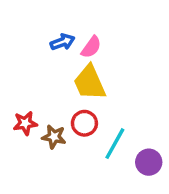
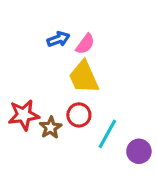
red star: (25, 123) -> (24, 115), size x1.4
brown star: (54, 137) -> (51, 128), turned 30

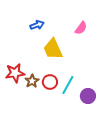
pink semicircle: (85, 44) -> (81, 28), moved
red circle: (79, 115) -> (50, 82), moved

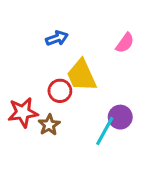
red circle: (50, 82) -> (60, 91), moved
purple circle: (88, 96) -> (120, 117), moved

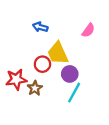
blue arrow: (57, 38) -> (40, 27), turned -144
purple circle: (120, 117) -> (70, 74), moved

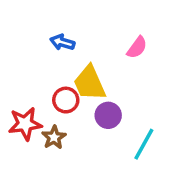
cyan line: (74, 93) -> (144, 144), moved

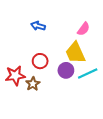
yellow trapezoid: (90, 83) -> (75, 53), moved
cyan line: (144, 144) -> (88, 73), moved, turned 36

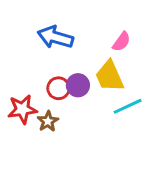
blue arrow: (38, 26) -> (55, 37), size x1.6
purple circle: (66, 70) -> (78, 85), moved

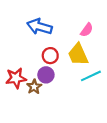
purple circle: (78, 85) -> (46, 75), moved
red circle: (58, 88) -> (50, 56), moved

